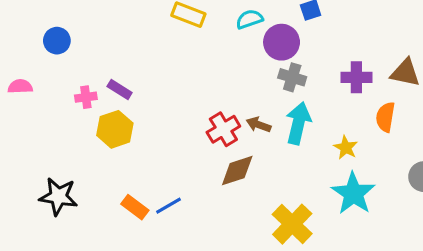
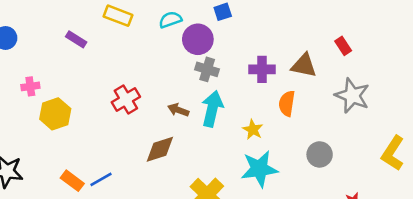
purple rectangle: (120, 90) -> (76, 39), moved
red cross: (223, 129) -> (126, 100), moved
cyan star: (353, 193) -> (259, 169), turned 30

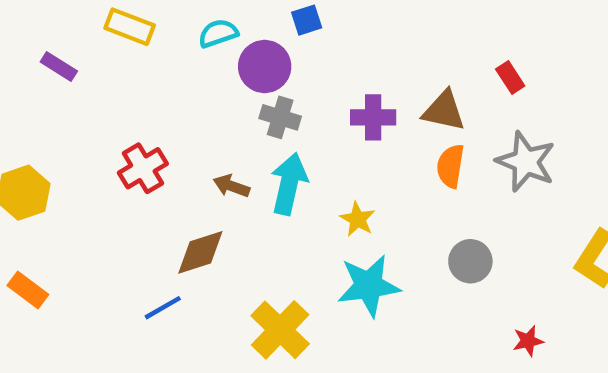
orange semicircle: (287, 103) -> (450, 166), moved
blue line: (101, 179) -> (163, 308), moved
orange rectangle: (72, 181) -> (28, 290), moved

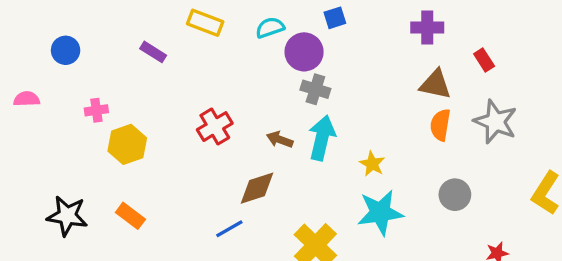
purple cross: (373, 117) -> (427, 28), moved

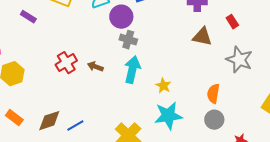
orange semicircle: (440, 125) -> (213, 94), moved
brown arrow: (280, 140) -> (95, 67), moved
brown diamond: (257, 188) -> (49, 121), moved
gray circle: (455, 195) -> (214, 120), moved

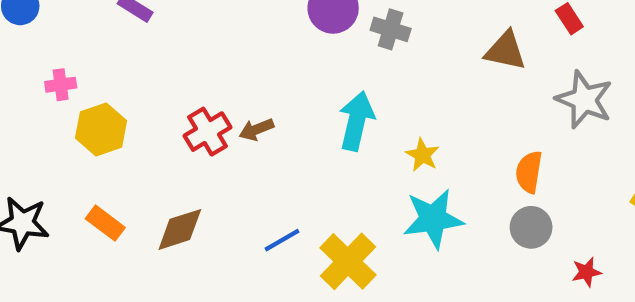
gray cross: (128, 40) -> (391, 29), moved
red cross: (66, 63) -> (207, 132), moved
brown arrow: (95, 67) -> (256, 129), moved, turned -42
blue line: (75, 126) -> (282, 240), moved

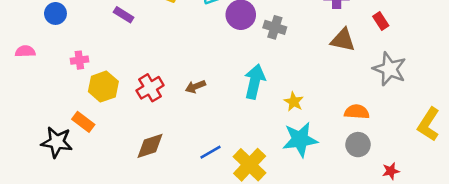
red cross: (207, 132) -> (150, 88), moved
orange semicircle: (529, 172) -> (357, 112), turned 85
orange rectangle: (105, 223) -> (83, 122), moved

